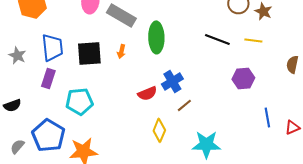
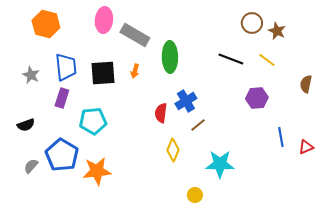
yellow line: (253, 40) -> (267, 60), turned 30
red semicircle: (147, 93) -> (161, 113), turned 120

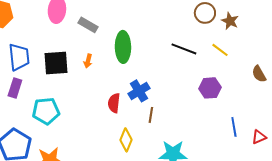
gray rectangle: (135, 35) -> (88, 25), size x0.7
brown semicircle: (306, 84) -> (259, 74), turned -42
brown line: (198, 125) -> (151, 115), turned -42

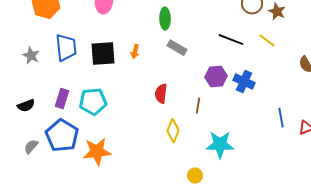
gray rectangle: (88, 25) -> (177, 48), moved
green ellipse: (123, 47) -> (165, 19), moved, size x0.7
purple rectangle: (15, 88) -> (62, 99), moved
purple hexagon: (210, 88) -> (216, 77), moved
blue cross: (139, 91) -> (244, 82), moved, turned -35

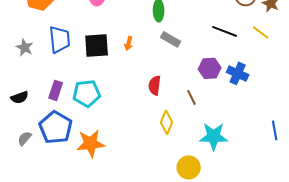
brown line: (198, 106) -> (192, 97), turned -35
blue line: (281, 118) -> (275, 130), moved
yellow circle: (195, 176) -> (189, 167), size x1.5

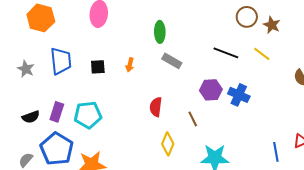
black square: (97, 45) -> (98, 67), size x0.6
black semicircle: (20, 97) -> (31, 117), moved

